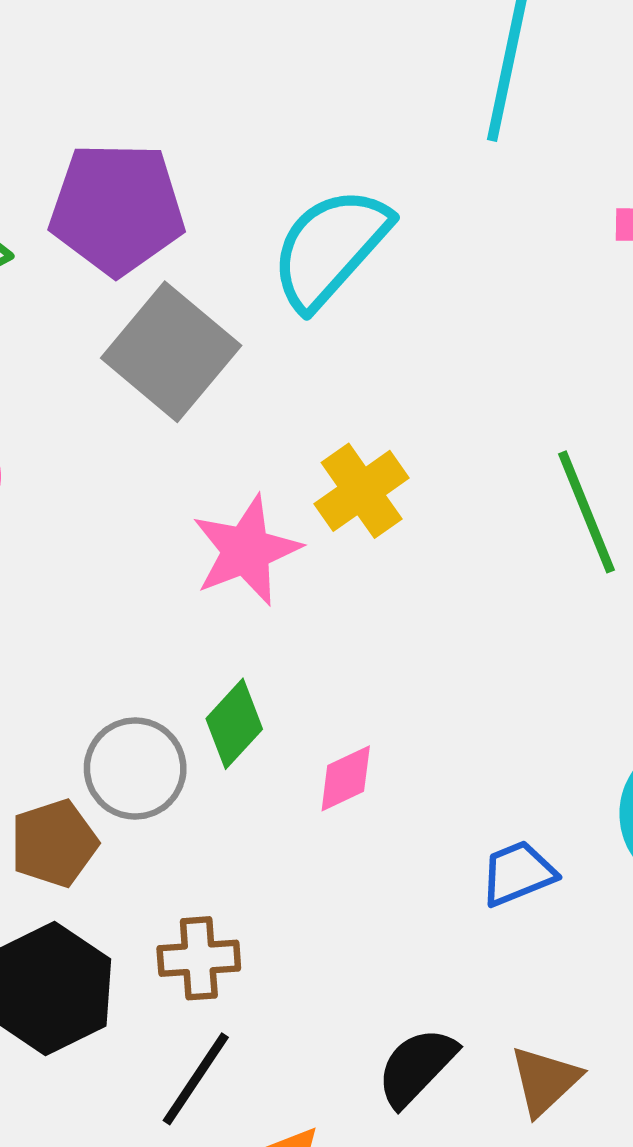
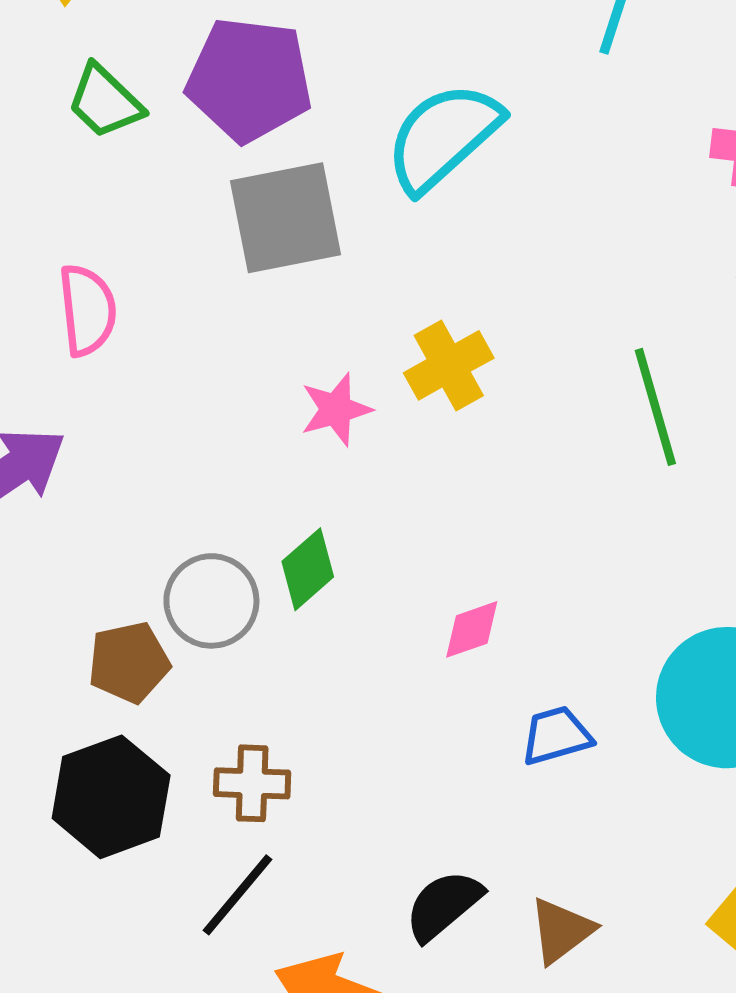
gray square: (171, 352) -> (285, 218), turned 33
pink star: (246, 550) -> (336, 409), size x0.7
pink diamond: (346, 778) -> (472, 629), moved

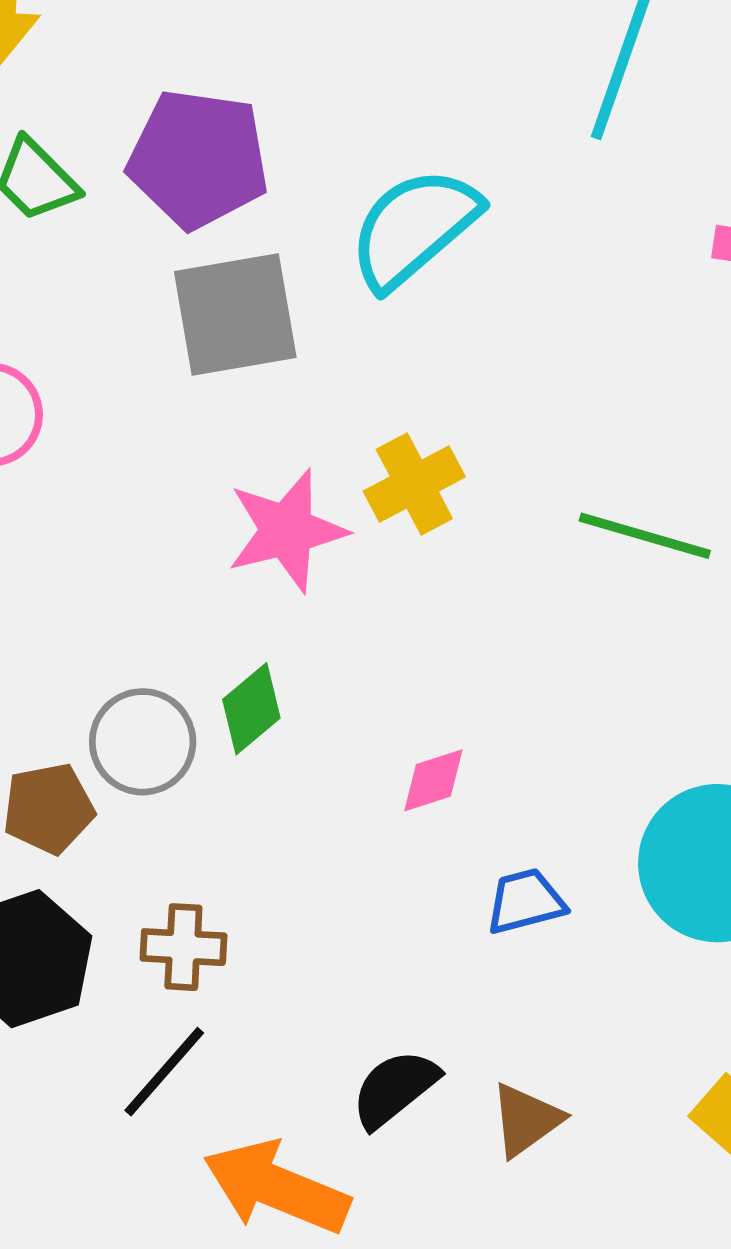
green line: (655, 407) -> (645, 536), turned -59
pink star: (336, 409) -> (287, 531), size x1.5

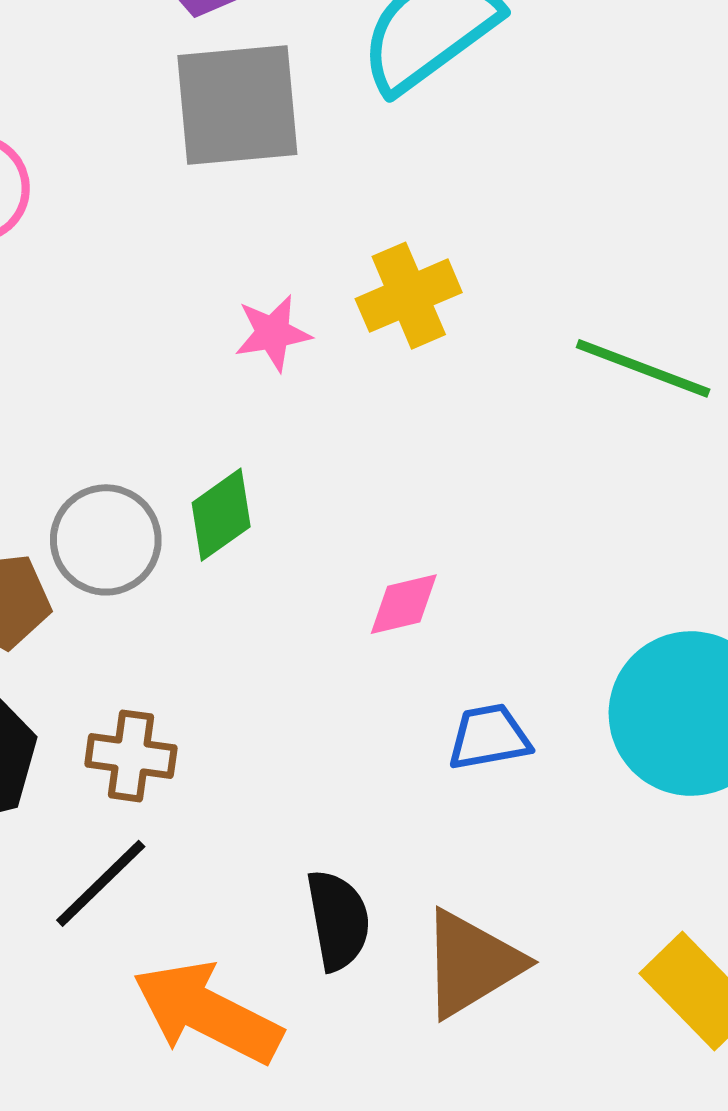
pink star: (287, 531) -> (273, 333), size x0.6
black semicircle: (395, 1089) -> (338, 920), turned 114
brown triangle: (526, 1120) -> (471, 963), size x1.4

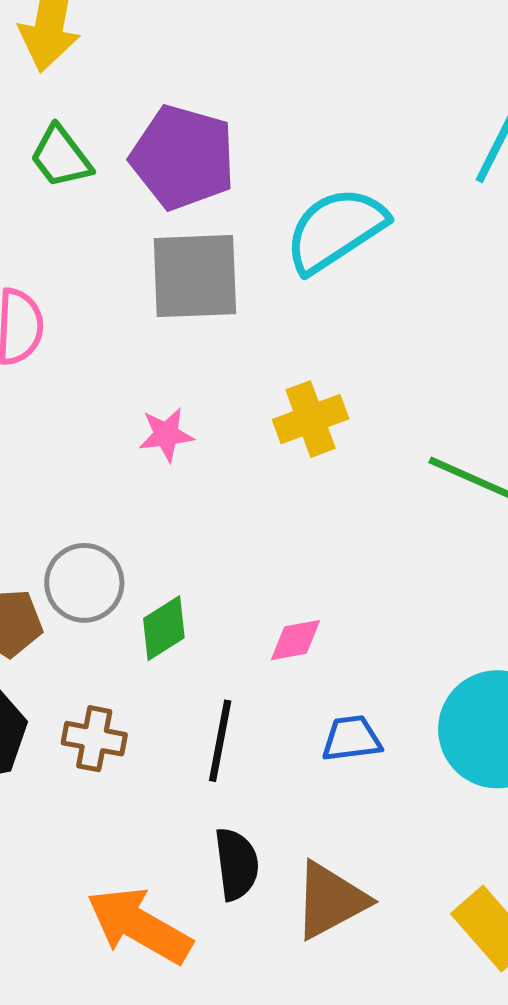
pink star: (273, 333) -> (166, 435), moved
green diamond: (221, 515) -> (164, 628), moved
black line: (101, 883) -> (220, 741), moved, turned -38

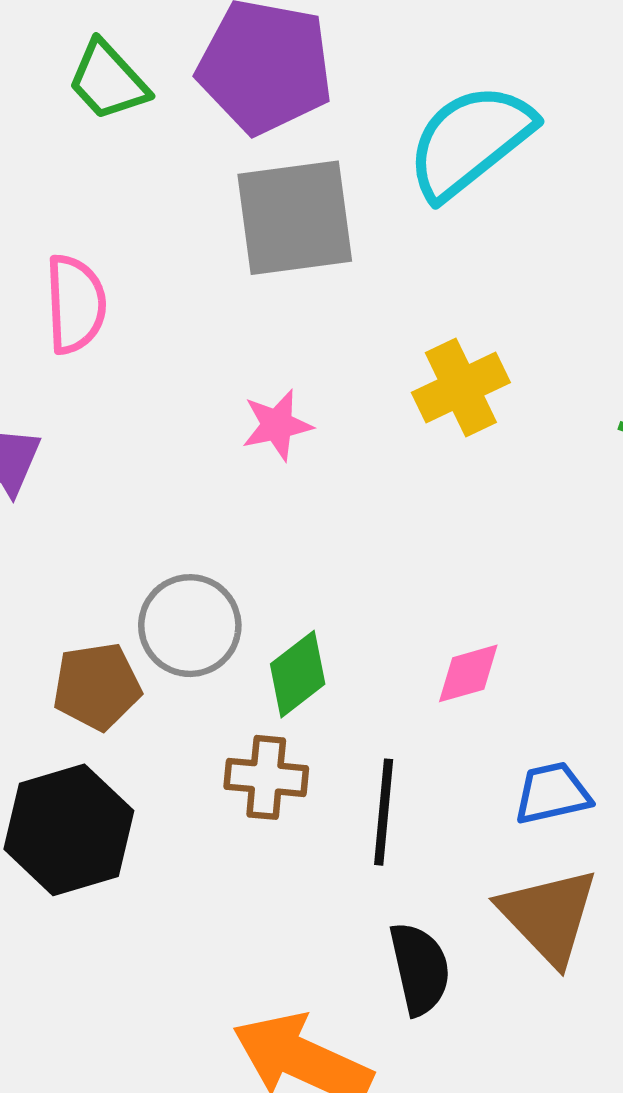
brown cross: (94, 739) -> (266, 777), moved
brown triangle: (330, 900) -> (549, 916), moved, turned -40

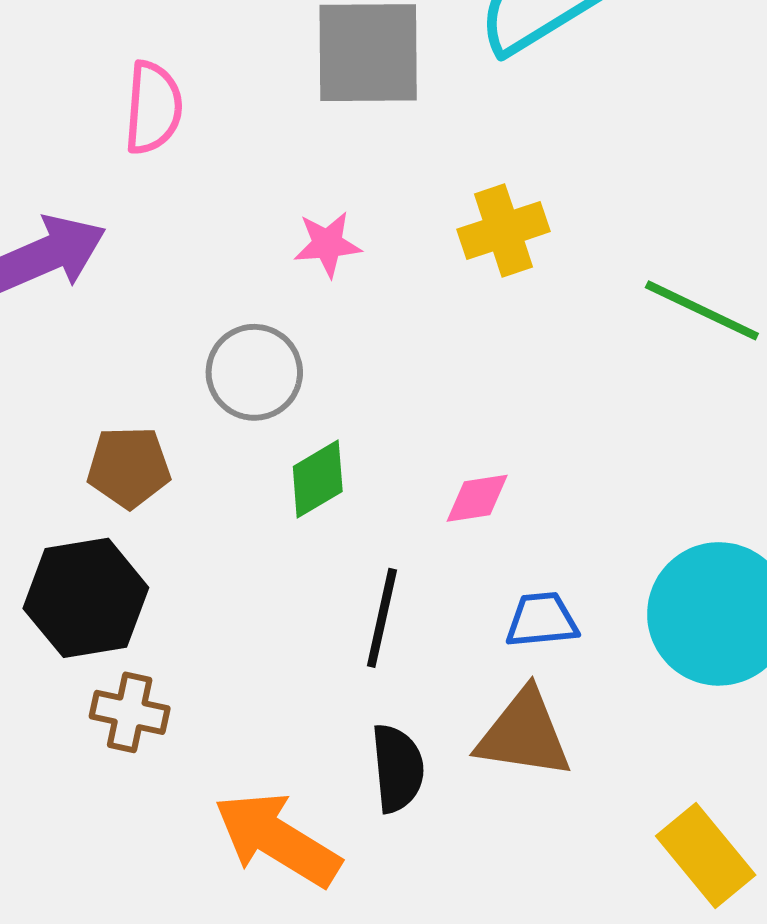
gray circle: (190, 626) -> (254, 372), moved
brown cross: (266, 777) -> (130, 712), moved
brown triangle: (549, 916) -> (524, 734), turned -45

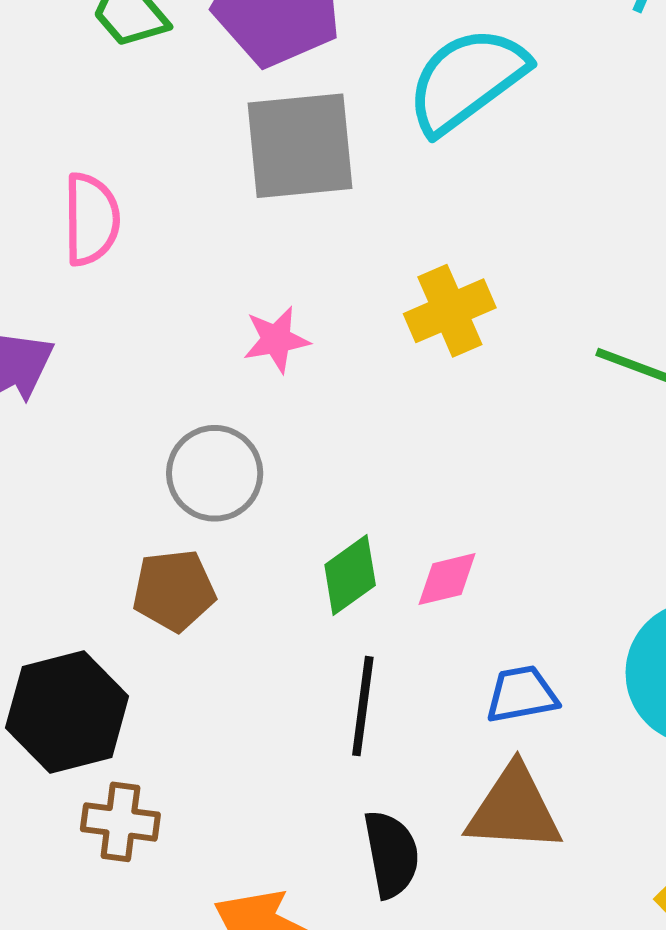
brown pentagon: (129, 467) -> (174, 590), moved
green diamond: (318, 479) -> (350, 575), moved

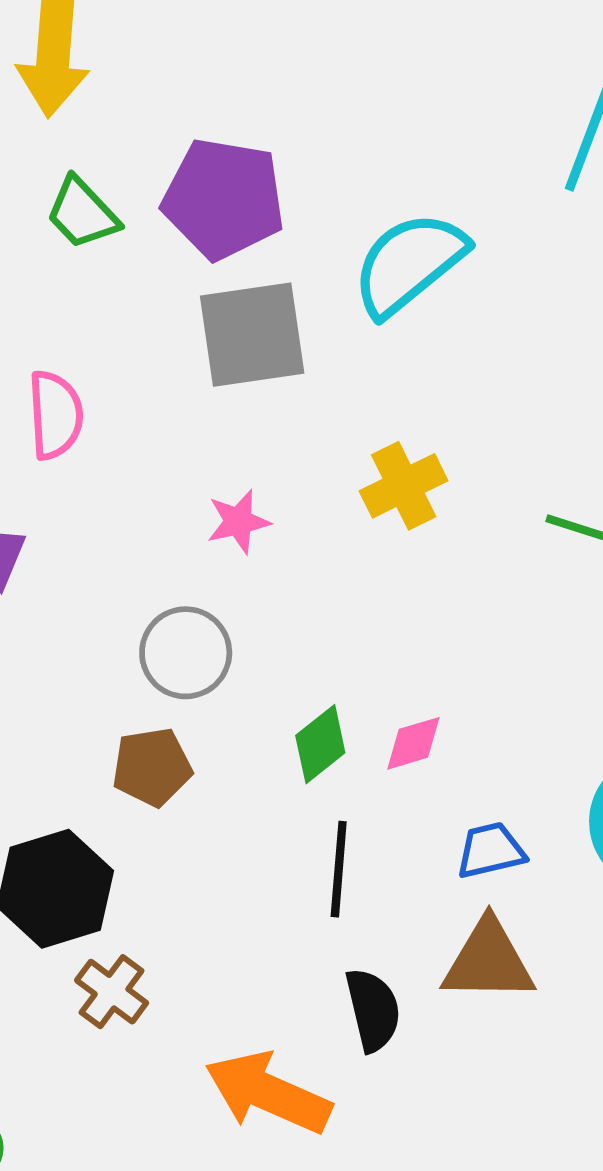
brown cross: (120, 822) -> (112, 992), turned 32

